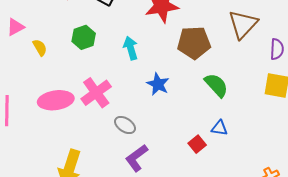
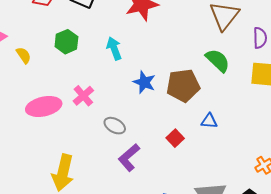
brown pentagon: (194, 43) -> (183, 85), moved
green semicircle: (216, 85) -> (218, 60), moved
pink cross: (96, 93) -> (83, 96), size x0.7
red square: (197, 144) -> (175, 138), moved

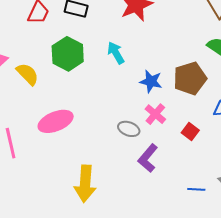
green hexagon: (66, 42) -> (68, 54), size x1.4
yellow semicircle: (24, 55) -> (28, 74), size x1.4
pink cross: (83, 96) -> (155, 114), moved

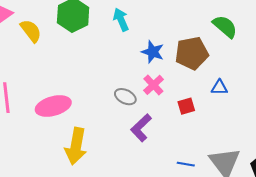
pink ellipse: (56, 121) -> (53, 106), moved
red square: (190, 132) -> (186, 106), turned 30

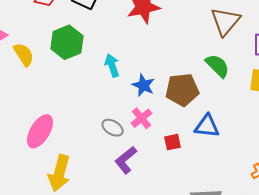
cyan arrow: (121, 20) -> (112, 65), moved
blue triangle: (219, 87) -> (207, 126), size x1.5
pink ellipse: (53, 106) -> (40, 131), turned -48

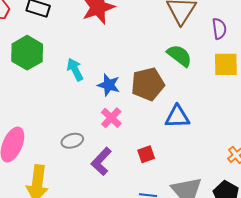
gray ellipse: (113, 128) -> (72, 141), moved, turned -40
red square: (173, 142) -> (146, 154), moved

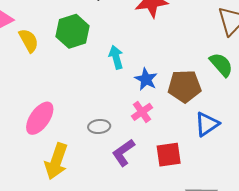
blue triangle: (177, 117) -> (207, 124), turned -44
red square: (146, 154) -> (169, 155), size x1.5

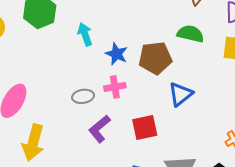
green semicircle: (221, 65) -> (190, 34), turned -32
pink cross: (142, 112) -> (115, 87), turned 30
gray ellipse: (99, 126) -> (83, 96), moved

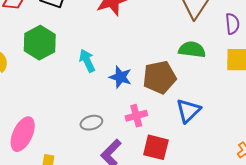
pink cross: (115, 87) -> (136, 116), moved
red square: (145, 127) -> (156, 147), turned 32

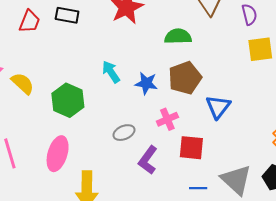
green hexagon: (40, 43) -> (68, 100), moved
green semicircle: (192, 50) -> (178, 36), moved

